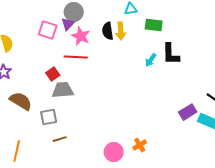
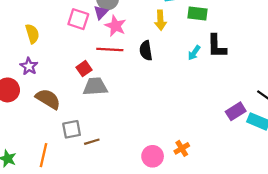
black semicircle: (108, 31) -> (146, 51), moved
gray square: (49, 117) -> (72, 129), moved

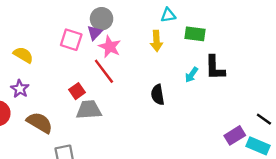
yellow semicircle: (32, 34) -> (23, 55), turned -42
red line: (110, 49) -> (104, 71), turned 50
black semicircle: (146, 51) -> (158, 95), moved

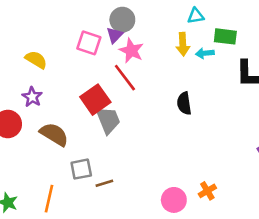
cyan arrow: (191, 75) -> (205, 53), moved, turned 49
red square: (77, 91) -> (95, 100), size x1.6
gray trapezoid: (89, 110) -> (108, 120), turned 72

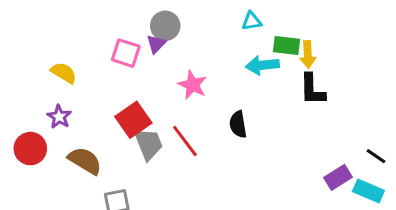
yellow arrow: (183, 44) -> (308, 55), moved
pink star: (131, 51) -> (193, 85), moved
cyan arrow: (205, 53) -> (262, 65), size x1.5
red line: (125, 78) -> (185, 141), moved

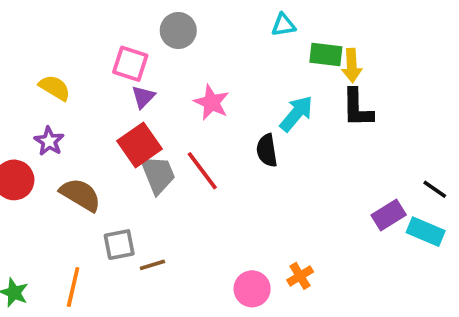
purple triangle: (156, 44) -> (143, 97), moved
cyan arrow: (262, 65) -> (296, 114), moved, turned 136

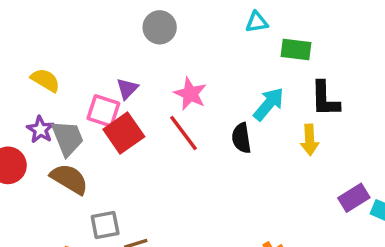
pink square: (130, 64) -> (103, 111), moved
yellow arrow: (352, 66) -> (310, 140), moved
red line: (202, 171) -> (183, 133), moved
gray trapezoid: (158, 174) -> (68, 138), moved

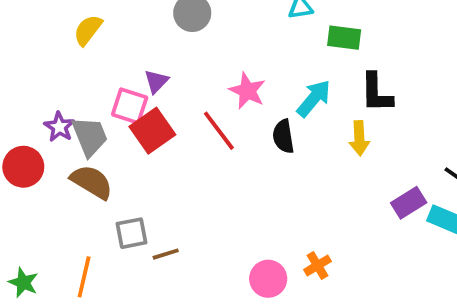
yellow semicircle: (45, 80) -> (88, 30), moved, turned -84
pink star: (190, 94) -> (247, 91), moved

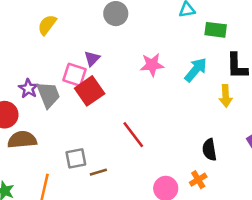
pink star: (247, 91) -> (152, 65), turned -30
red line: (219, 131) -> (133, 135), moved
black semicircle: (283, 136) -> (209, 150), moved
brown semicircle: (92, 182) -> (22, 140), moved, turned -36

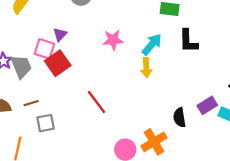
yellow arrow: (226, 96) -> (146, 68), moved
black semicircle: (209, 150) -> (180, 117), moved
brown line: (98, 172) -> (31, 103), moved
orange cross: (198, 180) -> (154, 142), size x1.6

